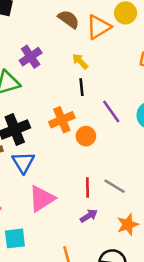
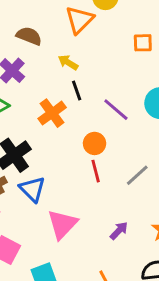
brown semicircle: (69, 19) -> (29, 36), moved
orange cross: (62, 120) -> (52, 113), moved
gray line: (115, 186) -> (137, 175), moved, turned -60
red line: (88, 188) -> (96, 171), moved

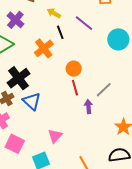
purple line: (116, 110) -> (84, 23), moved
pink triangle: (62, 224) -> (55, 136), moved, size x0.7
purple arrow: (119, 231) -> (88, 107), moved, turned -48

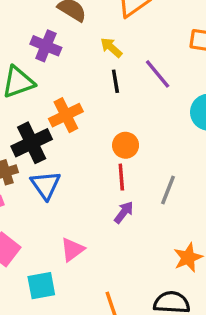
purple cross: (15, 20) -> (46, 46), turned -30
orange cross: (44, 48) -> (66, 115), moved
gray line: (104, 90) -> (168, 190), turned -36
purple arrow: (88, 107) -> (124, 212), moved, turned 32

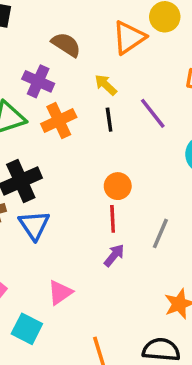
orange cross: (66, 115) -> (59, 121), moved
cyan square: (41, 286) -> (27, 329), turned 36

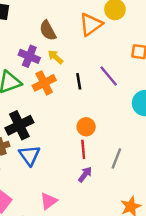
brown semicircle: (66, 45) -> (48, 31), turned -150
yellow arrow: (106, 85) -> (55, 57), moved

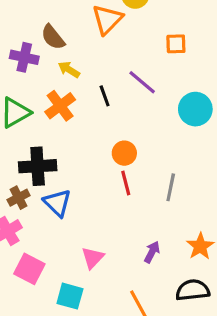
purple cross: (29, 56) -> (24, 57), moved
black cross: (19, 125) -> (38, 166), turned 32
purple arrow: (85, 174) -> (152, 252), moved

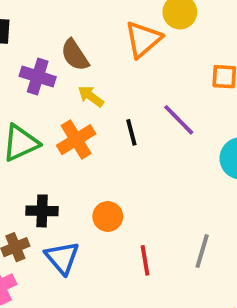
orange circle: (124, 153) -> (108, 216), moved
black cross: (38, 166) -> (42, 211), size x0.7
red line: (126, 183) -> (145, 260), moved

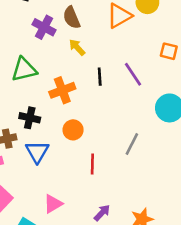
orange cross: (76, 140) -> (62, 90), moved
gray line: (202, 251) -> (132, 144), moved

